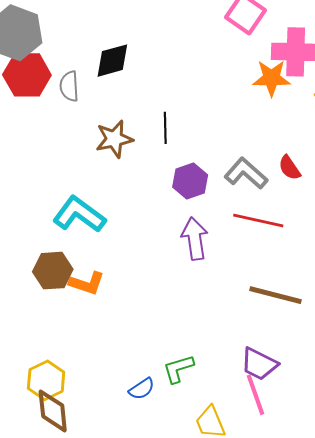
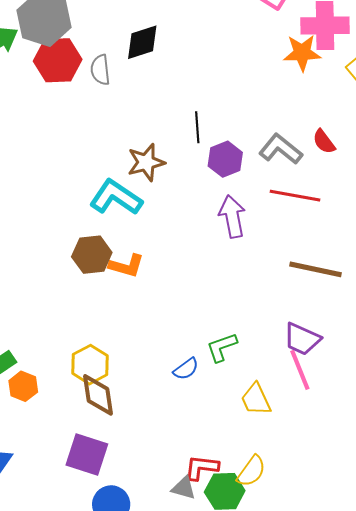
black line: (165, 128) -> (197, 127), moved
brown star: (114, 139) -> (146, 162), moved

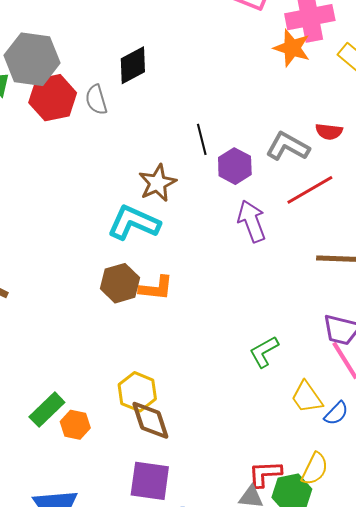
orange star: (302, 53) -> (292, 48), turned 30
red semicircle: (324, 142) -> (329, 132), turned -36
red line: (295, 196) -> (310, 190), turned -30
blue semicircle: (186, 369) -> (336, 413), moved

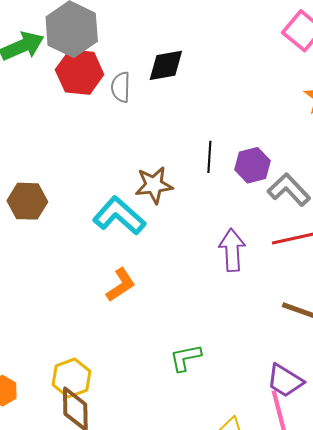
purple hexagon: (235, 166) -> (253, 165), moved
brown hexagon: (120, 283) -> (27, 201), moved
orange L-shape: (156, 288) -> (121, 285), turned -57
green L-shape: (264, 352) -> (185, 358), moved

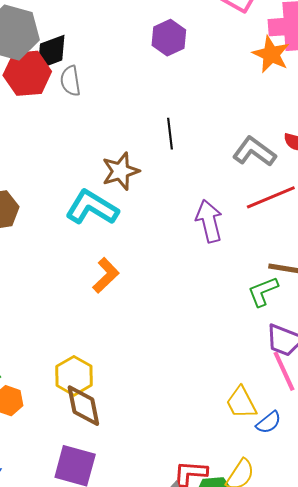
black diamond: (166, 65) -> (51, 52), moved
purple hexagon: (253, 165) -> (169, 38), moved
green L-shape: (185, 358) -> (263, 291), moved

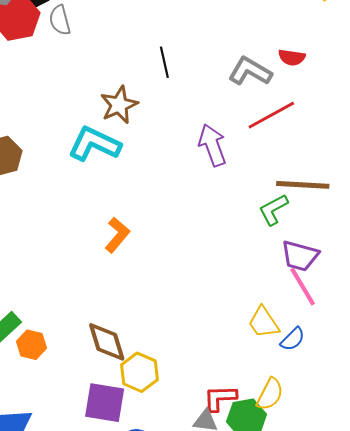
orange L-shape: (106, 275) -> (117, 235), moved
yellow hexagon: (74, 376) -> (139, 372), moved

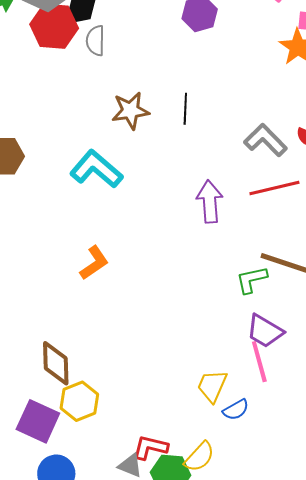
brown star: (119, 105) -> (130, 111), moved
yellow trapezoid: (263, 322) -> (212, 386), turned 42

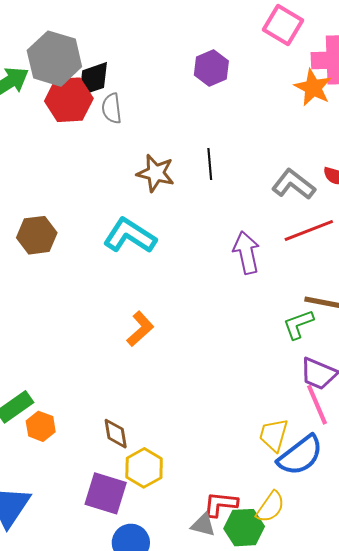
brown star: (130, 111) -> (156, 173), turned 30
brown diamond: (56, 363) -> (116, 434), size x0.7
blue semicircle: (236, 410) -> (300, 455), size x1.8

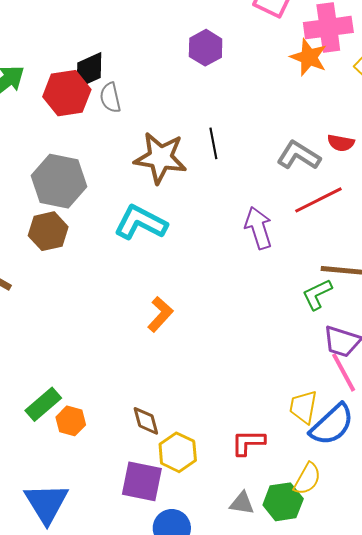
gray hexagon: (54, 59) -> (59, 181), moved
brown star: (156, 173) -> (160, 158), size x1.4
red L-shape: (220, 504) -> (248, 443), moved

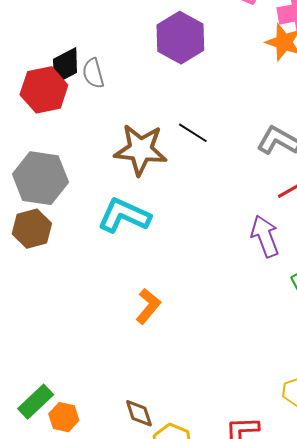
purple hexagon: (206, 48) -> (180, 38), size x1.4
gray semicircle: (110, 98) -> (93, 73), moved
black line: (213, 143) -> (193, 133), turned -44
purple arrow: (259, 228) -> (265, 236), moved

